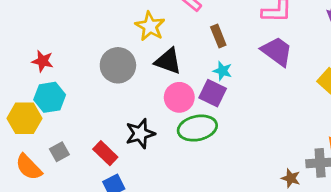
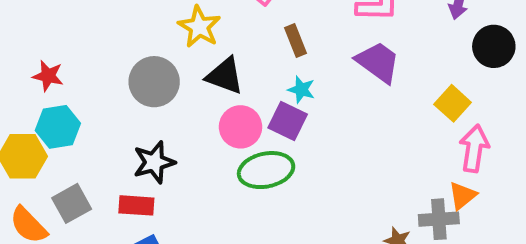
black star: (140, 134) -> (154, 162), moved
gray square: (59, 152) -> (72, 203), size x1.4
red rectangle: (105, 153) -> (136, 205), turned -40

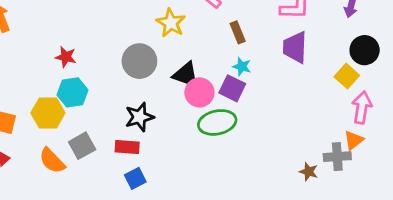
black circle: (494, 46) -> (365, 50), moved
purple trapezoid: (378, 62) -> (295, 47), turned -124
black triangle: (225, 76) -> (186, 75), moved

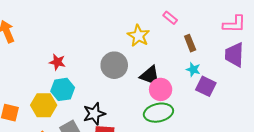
purple square: (232, 88) -> (206, 86), moved
black star: (139, 117) -> (94, 114), moved
green ellipse: (217, 122) -> (158, 113), moved

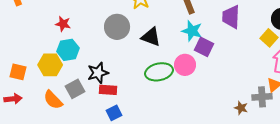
cyan star: (193, 69) -> (192, 31), size x1.5
pink circle: (161, 89) -> (185, 65), moved

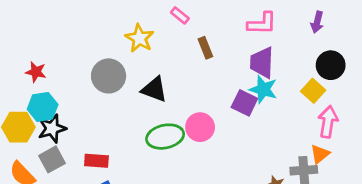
cyan star: (192, 31) -> (263, 89), moved
purple square: (204, 47) -> (244, 103), moved
black star: (98, 73) -> (52, 128), moved

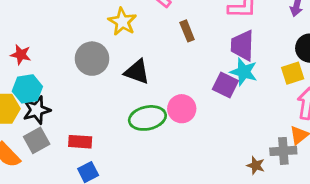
yellow square: (313, 91) -> (293, 73), turned 30

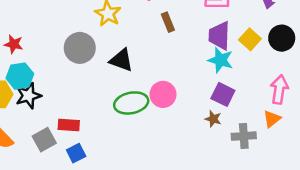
yellow square: (293, 73) -> (250, 39), moved, turned -30
purple square: (225, 85) -> (223, 94), moved
gray square: (37, 140) -> (44, 140), moved
gray cross: (283, 151) -> (244, 136), moved
brown star: (256, 165) -> (213, 119), moved

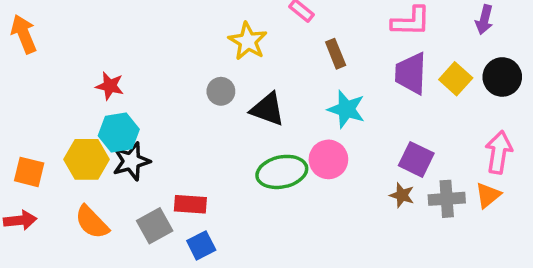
gray circle: (80, 48) -> (221, 91), moved, size x0.6
cyan star: (221, 60) -> (346, 109), moved
gray cross: (244, 136) -> (447, 199), moved

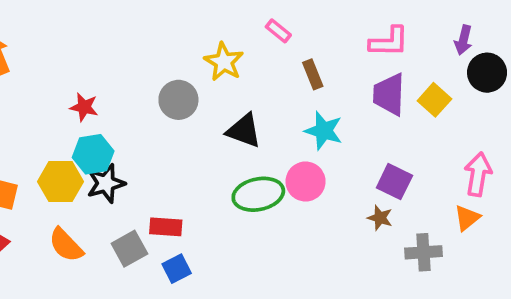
black circle: (502, 77) -> (487, 73), moved
gray circle: (221, 91) -> (178, 100), moved, size x1.4
gray cross: (447, 199) -> (424, 252), moved

